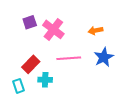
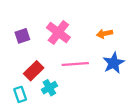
purple square: (30, 22) -> (22, 36), moved
cyan cross: (45, 80) -> (49, 88), turned -32

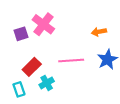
pink cross: (58, 32) -> (43, 24), moved

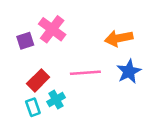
orange arrow: (99, 32) -> (119, 38), size x1.5
cyan rectangle: (19, 89) -> (33, 107), moved

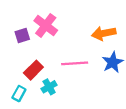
cyan rectangle: (33, 107) -> (19, 94), moved, turned 48

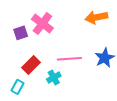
orange arrow: (104, 33) -> (96, 17), moved
cyan cross: (49, 87) -> (54, 77), moved

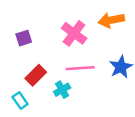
pink cross: (42, 24) -> (74, 33), moved
cyan rectangle: (18, 87) -> (20, 100), turned -64

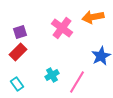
pink line: (80, 68) -> (77, 82), moved, turned -55
red rectangle: (36, 75) -> (18, 52), moved

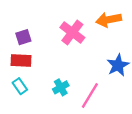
red rectangle: (18, 52) -> (21, 61), turned 48
cyan rectangle: (17, 84) -> (20, 86), moved

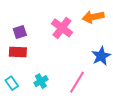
cyan rectangle: (20, 86) -> (12, 83), moved
cyan cross: (61, 87) -> (41, 81), moved

